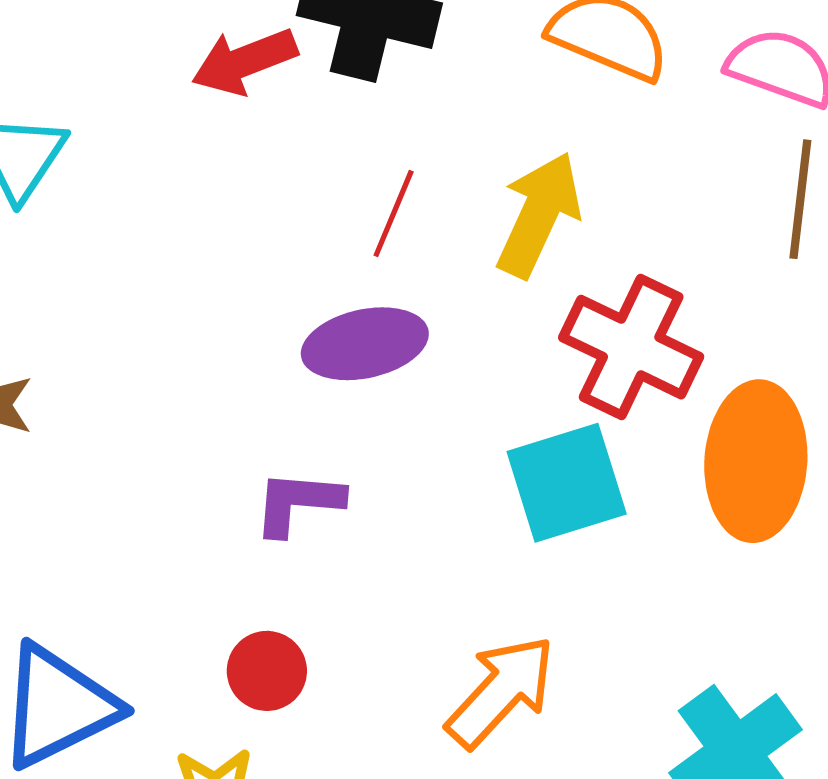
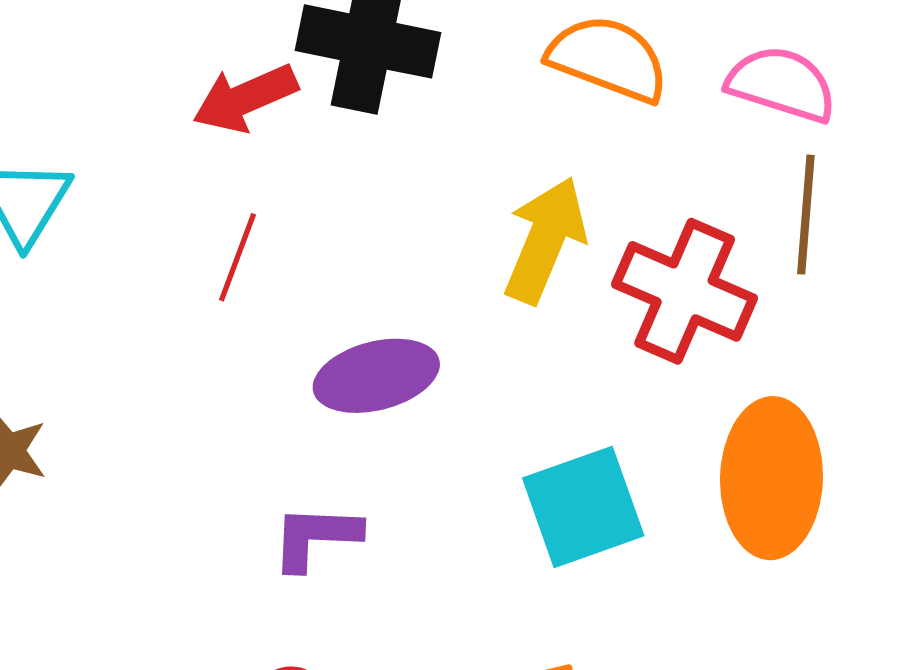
red line: (394, 213) -> (238, 257), moved
red cross: (631, 347) -> (685, 291), moved

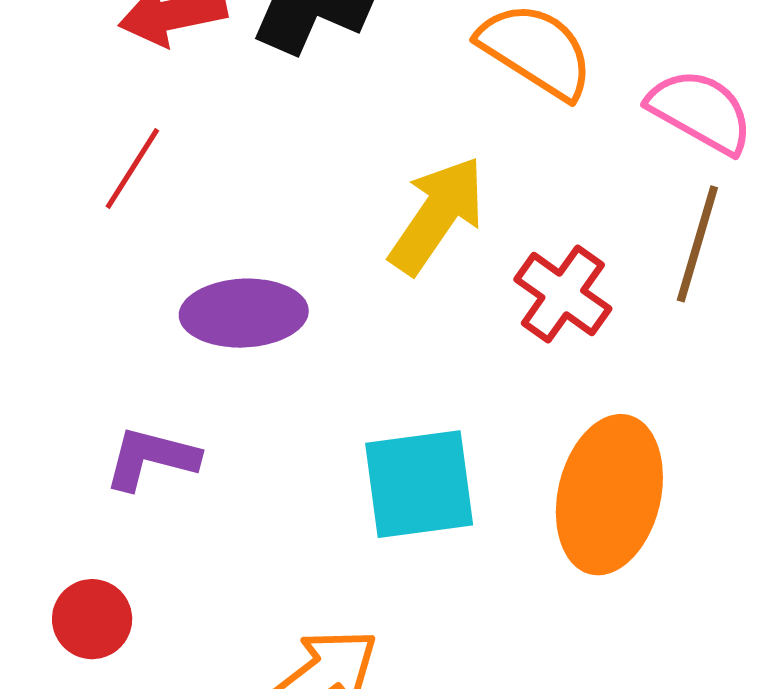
red cross: (685, 291) -> (563, 294), size x0.7

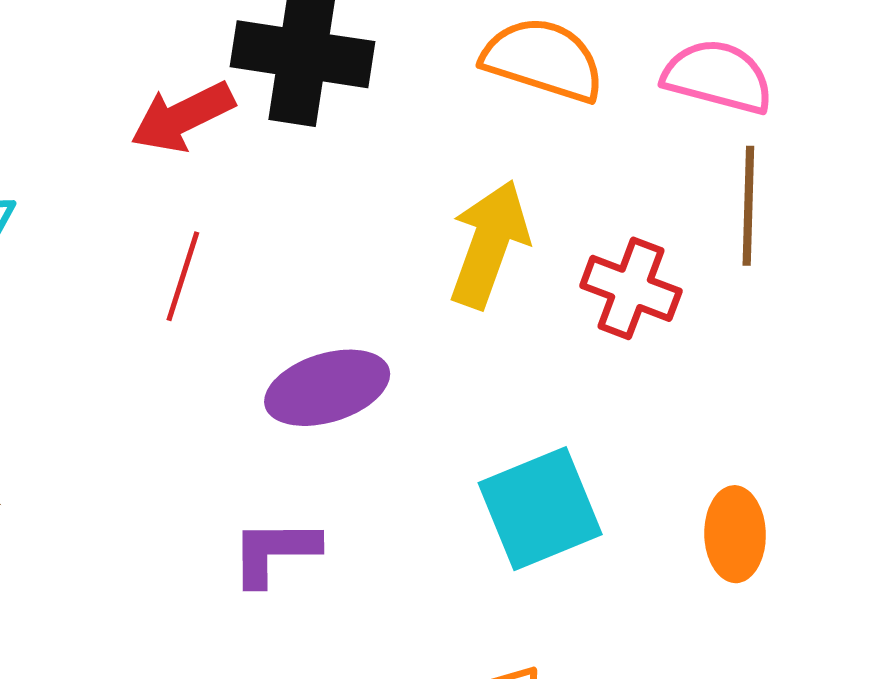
orange ellipse: (609, 495) -> (735, 534), moved, size x0.6

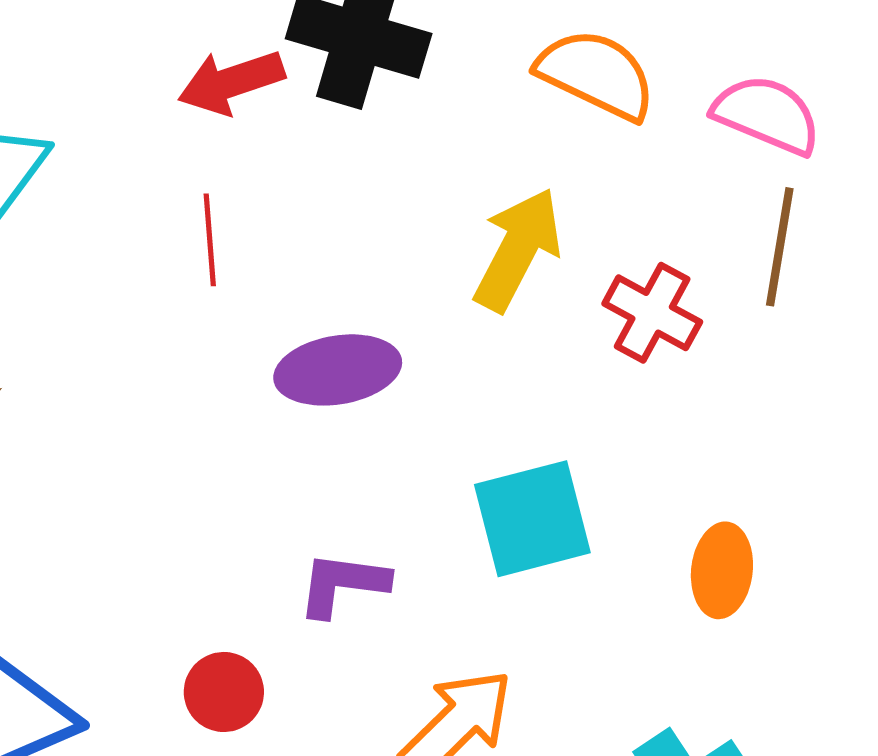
red line: (183, 276) -> (210, 240), turned -30
purple L-shape: (275, 552) -> (343, 584), moved

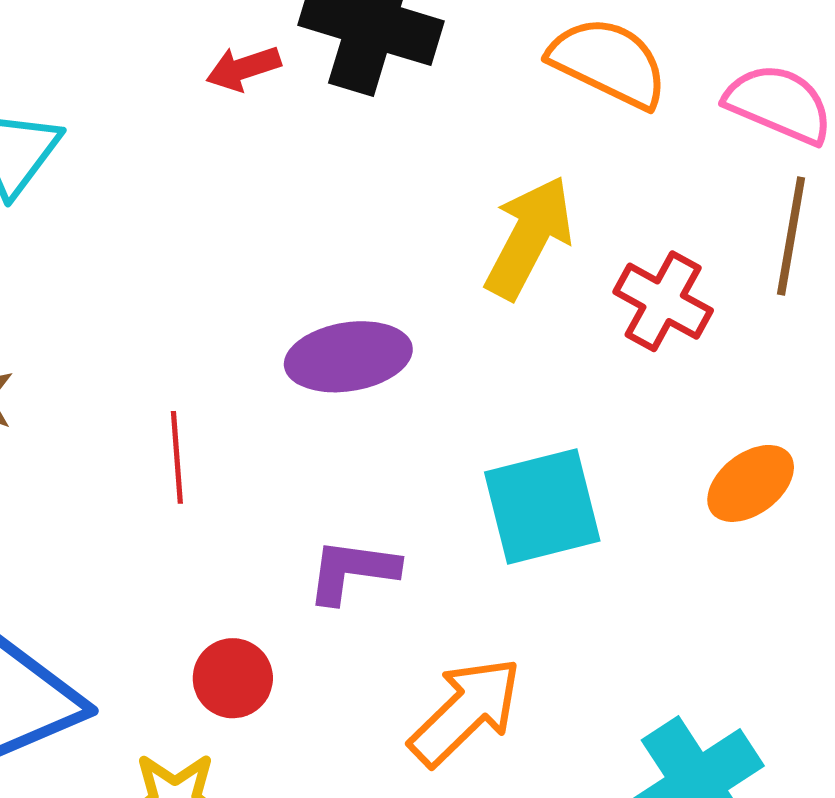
red arrow: (231, 82) -> (243, 68), size x0.7
red line: (210, 240) -> (177, 457), moved
orange ellipse: (722, 570) -> (751, 483), moved, turned 46

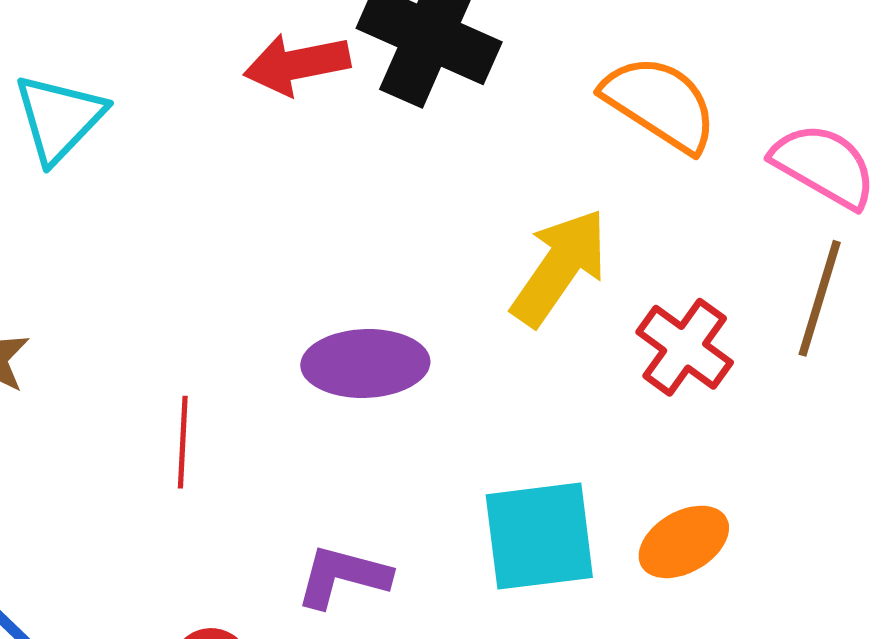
red arrow: (243, 68) -> (297, 64), size x1.4
orange ellipse: (751, 483) -> (684, 542), moved

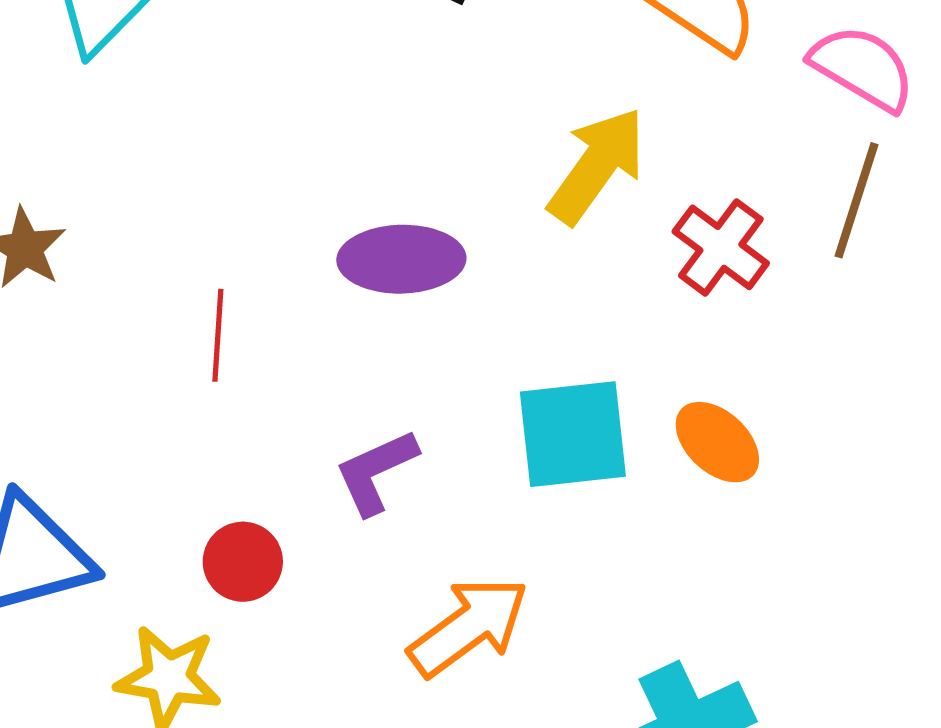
orange ellipse: (684, 542) -> (717, 442), turned 72
purple L-shape: (343, 576) -> (376, 472), turned -40

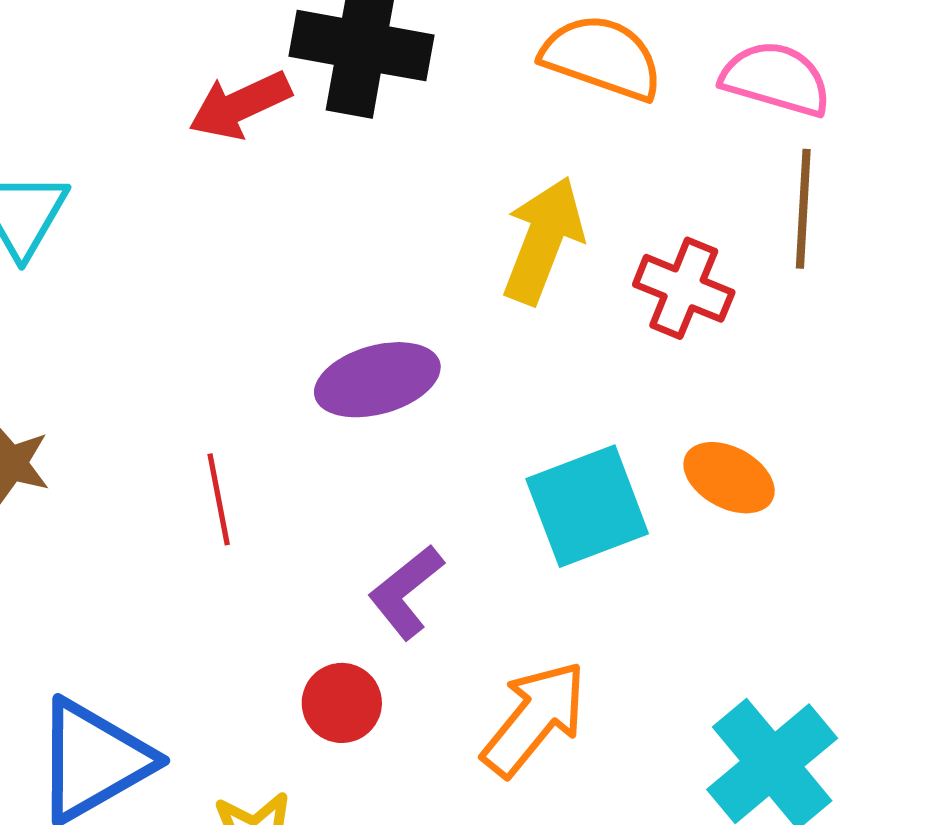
red circle: (243, 562) -> (342, 703), moved

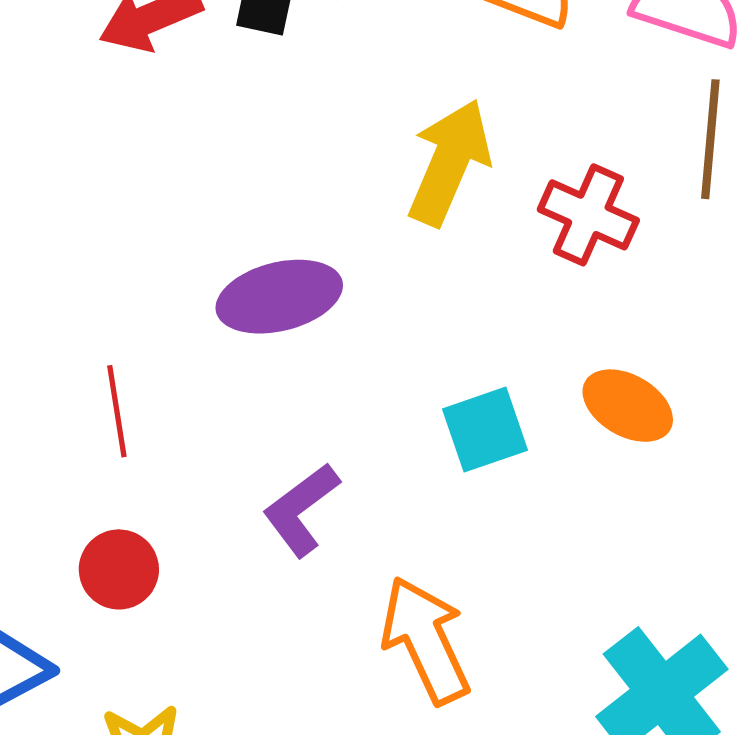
cyan square: (587, 506) -> (485, 430), size x0.7
red circle: (342, 703) -> (119, 569), moved
orange arrow: (534, 719) -> (426, 640), turned -66

